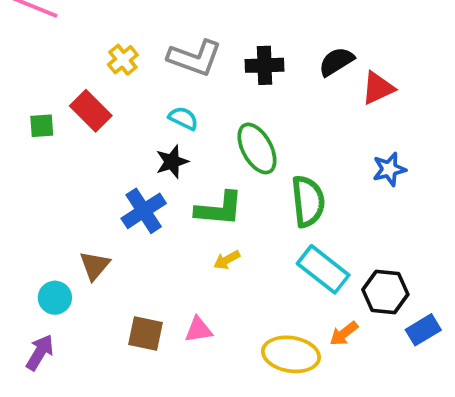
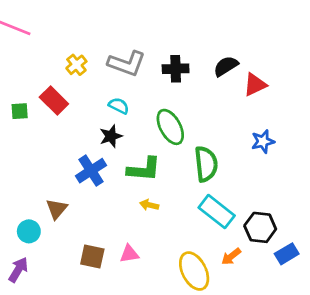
yellow arrow: (227, 260) -> (149, 205), turned 42
yellow ellipse: (291, 354) -> (194, 271), turned 54

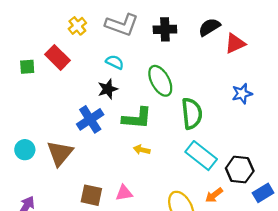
brown triangle: (57, 209) -> (60, 153), size x1.4
cyan circle: (29, 231) -> (25, 150), moved

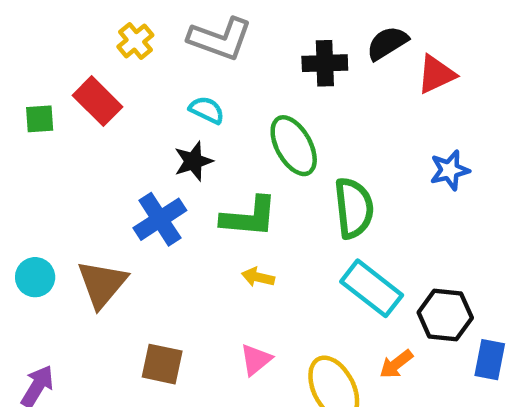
black cross: (165, 29) -> (325, 63), moved
pink triangle: (124, 193) -> (256, 360), moved, turned -30
blue rectangle: (263, 193) -> (490, 360), turned -48

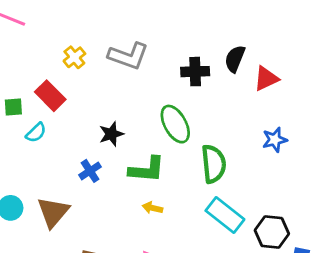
black semicircle: (387, 43) -> (235, 59), turned -36
cyan semicircle: (207, 110) -> (36, 133), moved, turned 110
blue cross: (160, 219) -> (90, 171), size x0.7

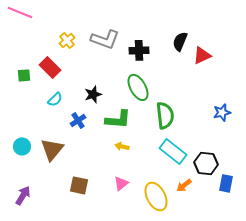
black cross: (195, 72) -> (139, 50), moved
cyan semicircle: (36, 133) -> (55, 99), moved
blue star: (275, 140) -> (222, 112), moved

